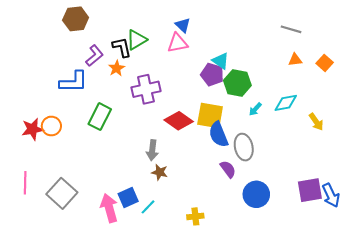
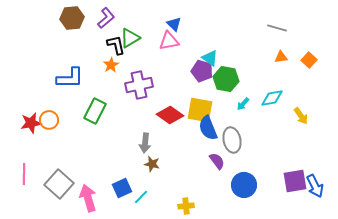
purple L-shape: (94, 56) -> (106, 18), moved
pink arrow: (109, 208) -> (88, 198), moved

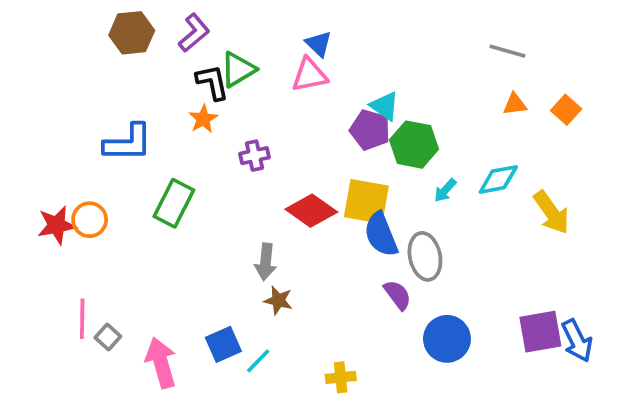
purple cross: (139, 85) -> (255, 156), size x0.6
yellow arrow: (301, 116) -> (551, 212), size x1.4
pink line: (24, 174) -> (82, 319), moved
gray square: (59, 184) -> (108, 337), size x0.5

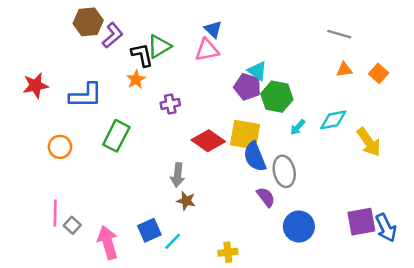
purple L-shape: (194, 33) -> (113, 35), moved
red star: (57, 225) -> (35, 86), moved

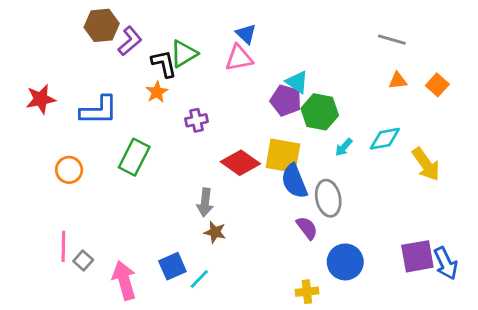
yellow cross: (228, 252) -> (307, 292), moved

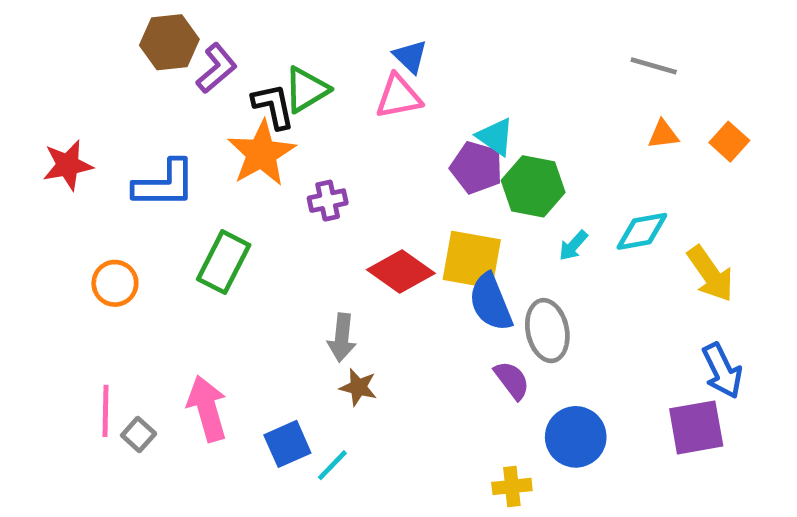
orange star: (157, 92) -> (261, 153), size x1.8
blue arrow: (446, 263) -> (722, 371), moved
pink arrow: (124, 280) -> (207, 409), moved

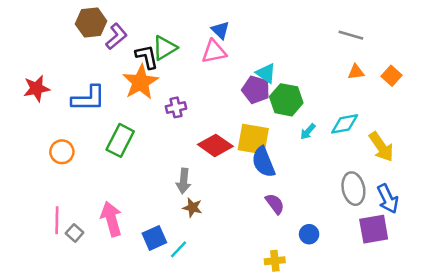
gray ellipse: (547, 331) -> (353, 189), moved
blue circle: (576, 437) -> (309, 234), size x0.6

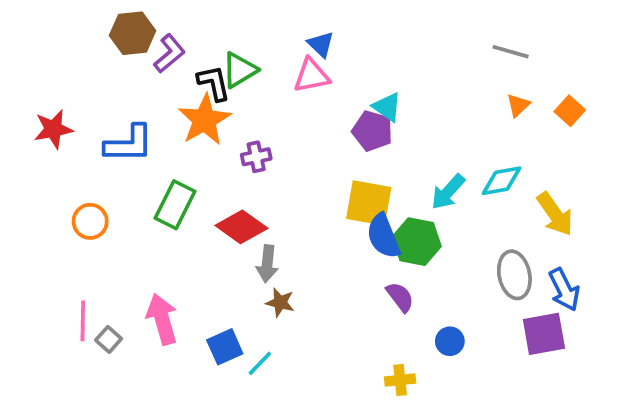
orange triangle: (356, 72) -> (518, 105), turned -36
green hexagon: (286, 100) -> (417, 242), moved
cyan arrow: (308, 132) -> (448, 192), size x1.5
red diamond: (215, 145) -> (241, 227), moved

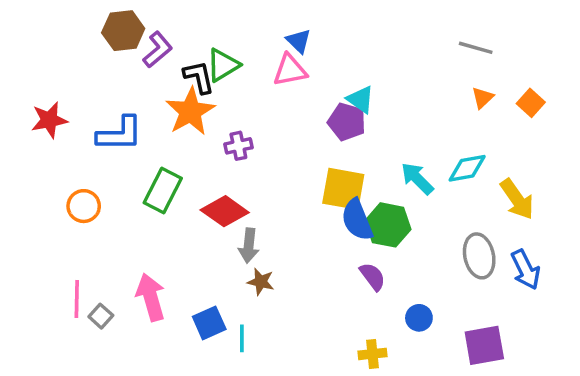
cyan arrow: (448, 192) -> (417, 179), turned 93
purple square: (544, 334) -> (484, 345), moved
cyan line: (260, 363) -> (242, 338), turned -44

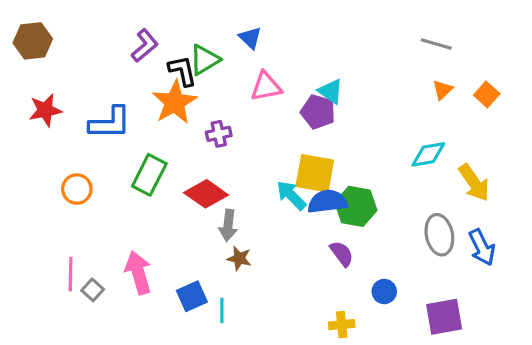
brown hexagon: (123, 31) -> (33, 41), moved
blue triangle: (299, 41) -> (250, 38), moved
pink triangle: (290, 70) -> (266, 87), moved
cyan arrow: (417, 179) -> (291, 195), moved
blue semicircle: (357, 220) -> (327, 202), turned 105

